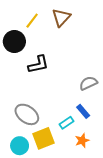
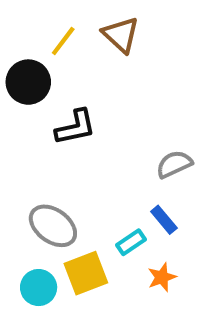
brown triangle: (61, 18) -> (121, 35), turned -30

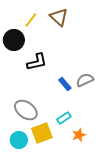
blue rectangle: (164, 220) -> (65, 84), moved

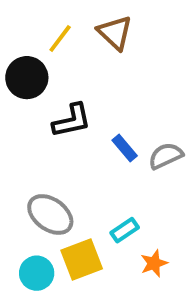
blue rectangle: (65, 84) -> (125, 148), moved

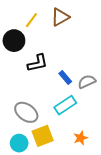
brown triangle: (115, 33) -> (60, 17), turned 48
cyan rectangle: (125, 230) -> (65, 105), moved, size x1.5

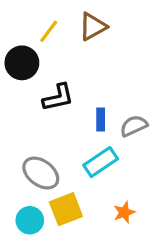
blue rectangle: (65, 78) -> (101, 120), turned 40

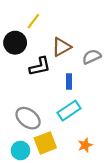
brown triangle: (93, 27) -> (61, 47), moved
gray semicircle: (134, 126) -> (92, 57), moved

